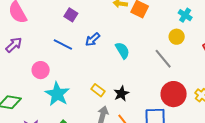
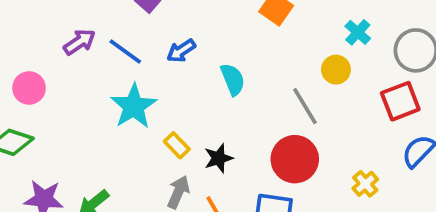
purple arrow: (14, 45) -> (80, 42), moved
pink circle: (41, 70) -> (29, 88), moved
cyan star: (57, 94) -> (134, 106), moved
red circle: (174, 94) -> (295, 159), moved

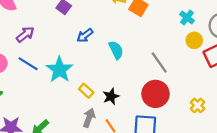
blue line: (125, 52) -> (28, 64), moved
yellow circle: (336, 70) -> (194, 40), moved

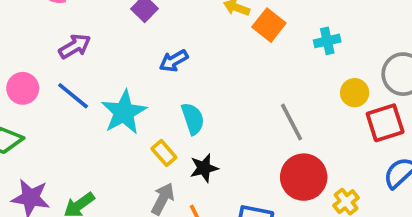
cyan cross: (187, 17) -> (327, 41), moved, turned 32
cyan semicircle: (116, 50) -> (193, 119), moved
red circle: (155, 94) -> (304, 177), moved

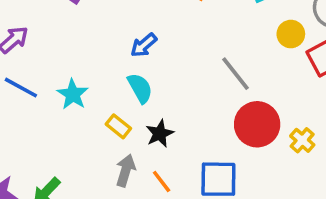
blue arrow: (174, 61) -> (144, 45), moved
cyan star: (124, 112) -> (73, 94), size x0.7

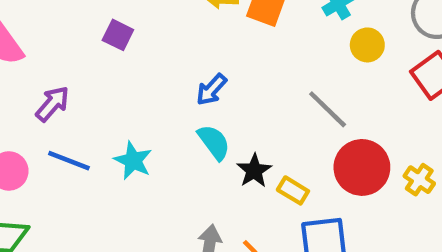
yellow circle: (291, 34) -> (367, 45), moved
yellow rectangle: (118, 126) -> (293, 190), moved
black star: (160, 134) -> (254, 171), moved

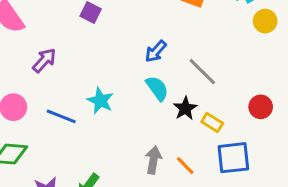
gray line: (328, 109) -> (202, 72), moved
blue line: (69, 161) -> (61, 116), moved
red circle: (362, 167) -> (261, 107), size x0.6

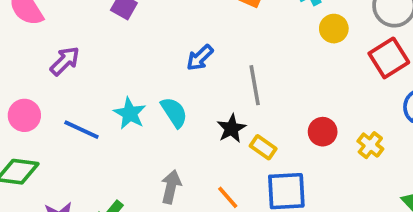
gray line: (202, 72) -> (255, 85), turned 32
cyan semicircle: (157, 88) -> (174, 112), moved
gray arrow: (153, 160) -> (171, 187), moved

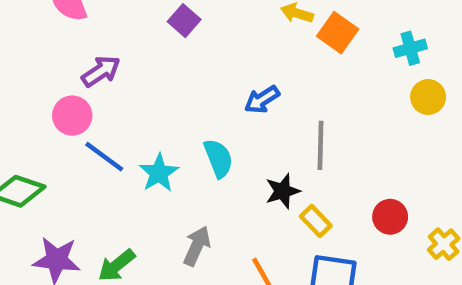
cyan star: (130, 113) -> (159, 173), moved
pink circle: (24, 115) -> (72, 116), moved

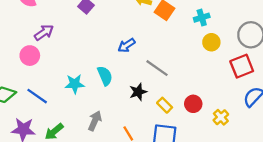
gray line: (321, 145) -> (157, 68), turned -55
blue line: (104, 157) -> (37, 96), moved
cyan star: (159, 173) -> (75, 84), turned 30
yellow rectangle: (316, 221) -> (165, 105), moved

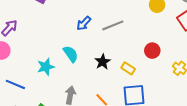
gray line: (157, 68) -> (113, 25), moved, turned -45
red circle: (193, 104) -> (152, 51), moved

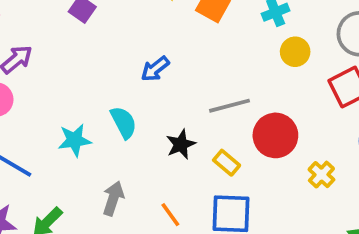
gray line: (113, 25) -> (230, 106), moved
red circle: (152, 51) -> (275, 135), size x1.5

